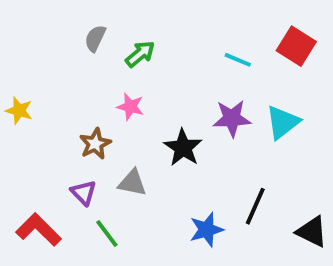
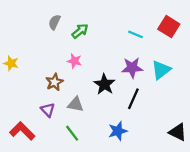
black line: (255, 206) -> (133, 99), moved
green line: (107, 234) -> (72, 133), moved

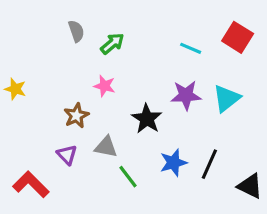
gray semicircle: (54, 22) -> (76, 31), turned 136
black line: (133, 99) -> (209, 164), moved
blue star: (118, 131) -> (173, 163), moved
green line: (72, 133) -> (128, 177), moved

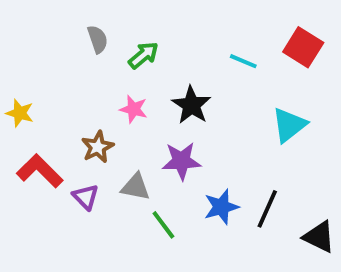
purple star: (186, 95) -> (181, 161), moved
black star: (147, 119) -> (191, 105), moved
red L-shape: (31, 184) -> (40, 171), moved

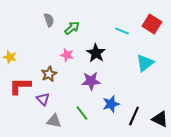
red L-shape: (40, 171) -> (20, 86), turned -45
gray triangle: (136, 187) -> (54, 121), moved
black line: (267, 209) -> (134, 116), moved

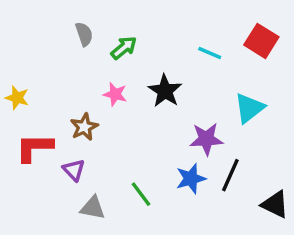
purple star: (91, 81) -> (206, 139), moved
black line: (134, 116) -> (230, 175), moved

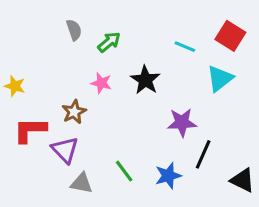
cyan triangle: (249, 108) -> (220, 78), moved
purple triangle: (74, 170) -> (65, 150), size x1.4
blue star: (191, 179) -> (168, 176), moved

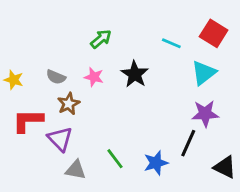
gray semicircle: (74, 30) -> (56, 77), moved, turned 132
purple star: (182, 122) -> (205, 114), moved

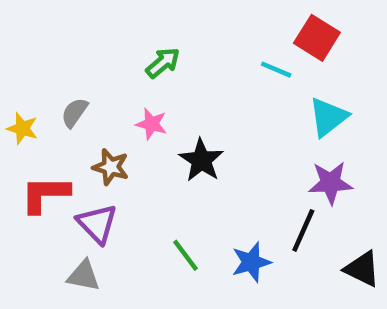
red square: (214, 33) -> (317, 38), moved
black star: (135, 74) -> (201, 160), moved
gray semicircle: (56, 77) -> (74, 113), moved, turned 102
brown star: (69, 104) -> (111, 167), turned -30
gray triangle: (76, 170) -> (84, 276), moved

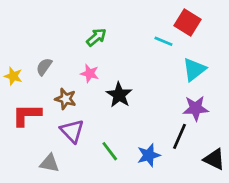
purple triangle: (97, 224) -> (72, 131), moved

